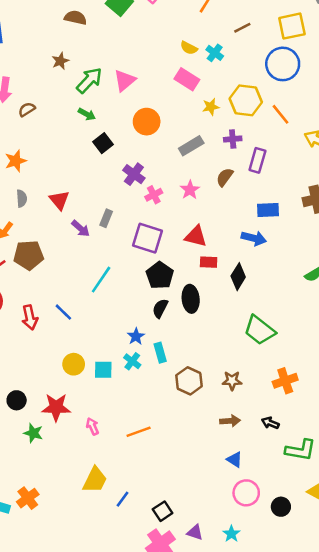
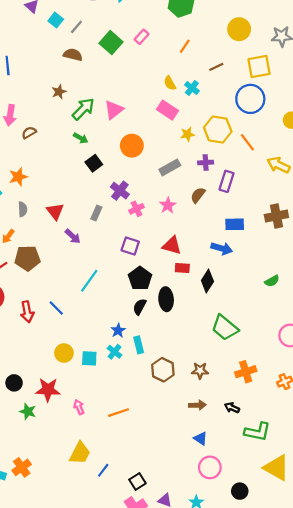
yellow semicircle: (189, 48) -> (170, 83), turned 32
gray rectangle: (106, 218) -> (96, 213), moved
purple square: (147, 238) -> (130, 246), size x0.7
black circle: (281, 507) -> (240, 491), moved

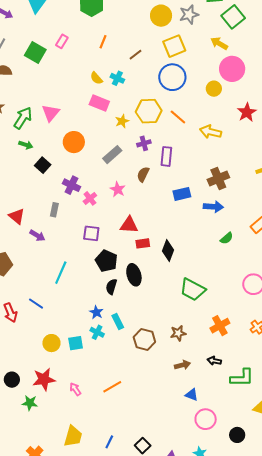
yellow circle: (239, 29) -> (161, 16), moved
blue arrow: (222, 248) -> (213, 207), moved
yellow trapezoid: (80, 453) -> (73, 436), moved

